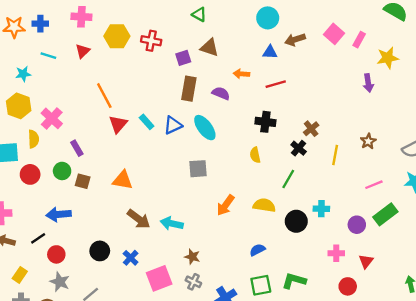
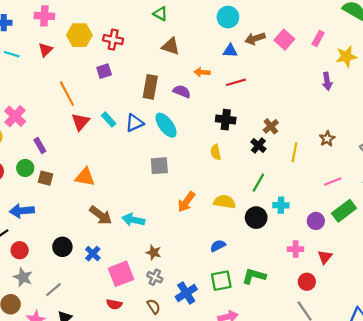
pink square: (334, 34) -> (284, 40), moved
purple square: (183, 58) -> (104, 71), moved
green line: (288, 179) -> (258, 183), moved

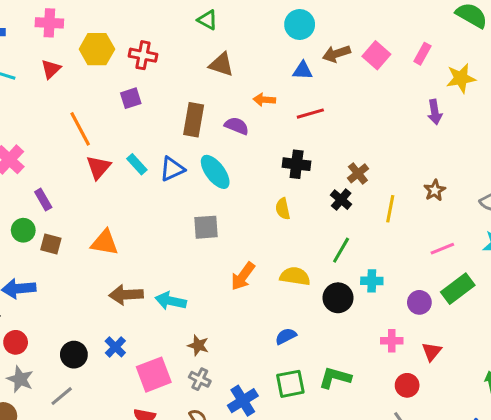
brown arrow: (101, 215) -> (126, 295), turned 140
black circle: (62, 247) -> (74, 355), moved

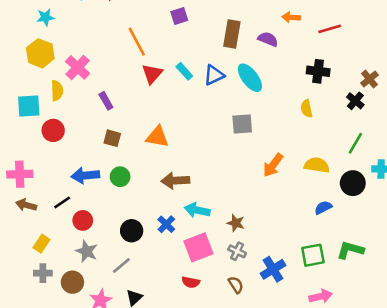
green circle: (23, 230) -> (120, 177), moved
cyan arrow: (171, 301) -> (197, 210), moved
blue semicircle: (286, 336) -> (323, 208), moved

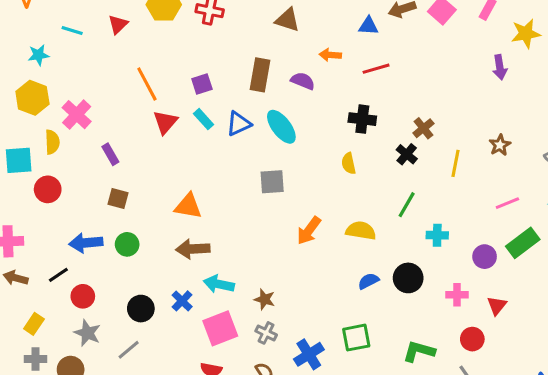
purple square: (179, 16) -> (202, 84), moved
orange triangle: (157, 137) -> (188, 206), moved
black circle: (353, 183) -> (408, 278), moved
green L-shape: (350, 250) -> (419, 351), moved

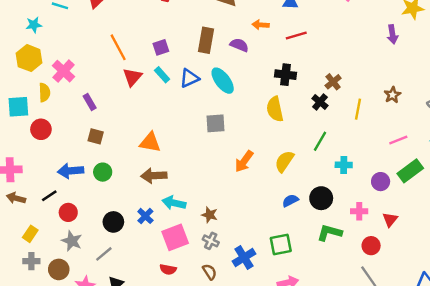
yellow semicircle: (349, 163) -> (275, 109), size x1.5
yellow semicircle: (361, 231) -> (284, 161), turned -65
green L-shape: (419, 351) -> (329, 233), moved

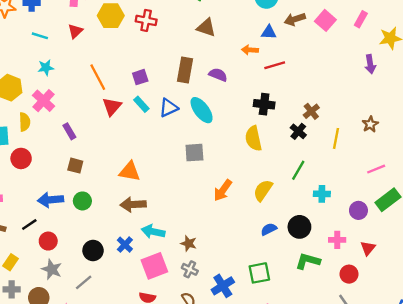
cyan star: (34, 25) -> (46, 68), moved
orange arrow: (261, 25) -> (250, 50), moved

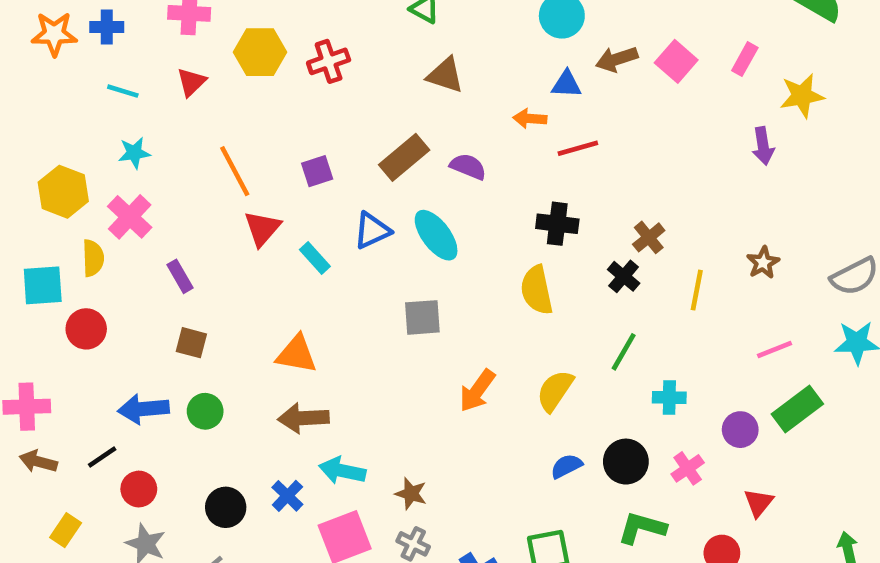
red cross: (146, 20) -> (329, 61), turned -30
brown rectangle: (185, 70) -> (404, 157), turned 40
cyan rectangle: (141, 104) -> (315, 258), moved
pink cross: (337, 240) -> (688, 468), moved, turned -35

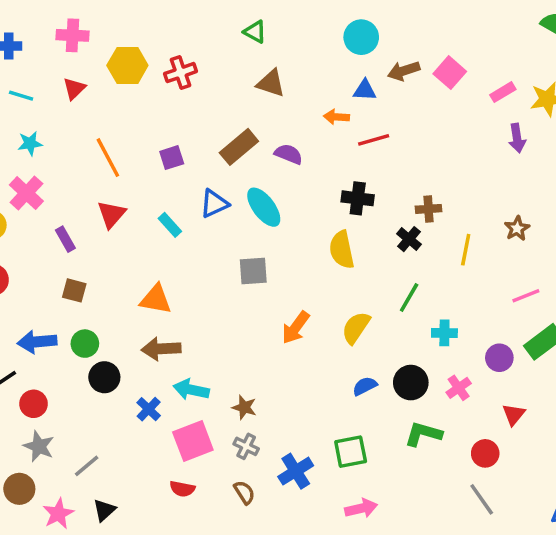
pink rectangle: (745, 59) -> (503, 92), moved, turned 30
red triangle: (262, 228) -> (111, 214), moved
brown cross: (649, 237) -> (429, 209), turned 35
black circle: (226, 507) -> (104, 377), moved

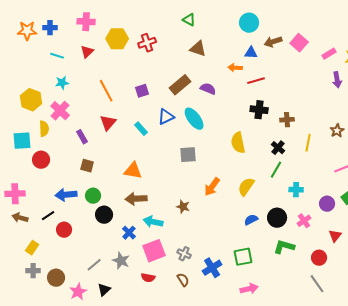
black cross: (358, 198) -> (259, 110), moved
black cross: (409, 239) -> (278, 148), moved
brown star: (244, 407) -> (183, 207), moved
gray star: (39, 446) -> (121, 261), moved

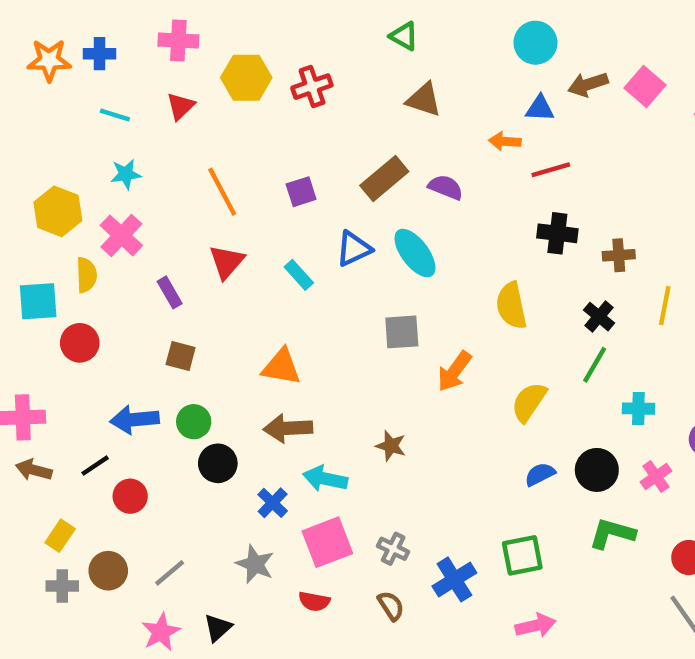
orange arrow: (212, 187) -> (454, 371), moved
gray line: (94, 265) -> (170, 573), moved
brown circle: (56, 278) -> (108, 571), moved

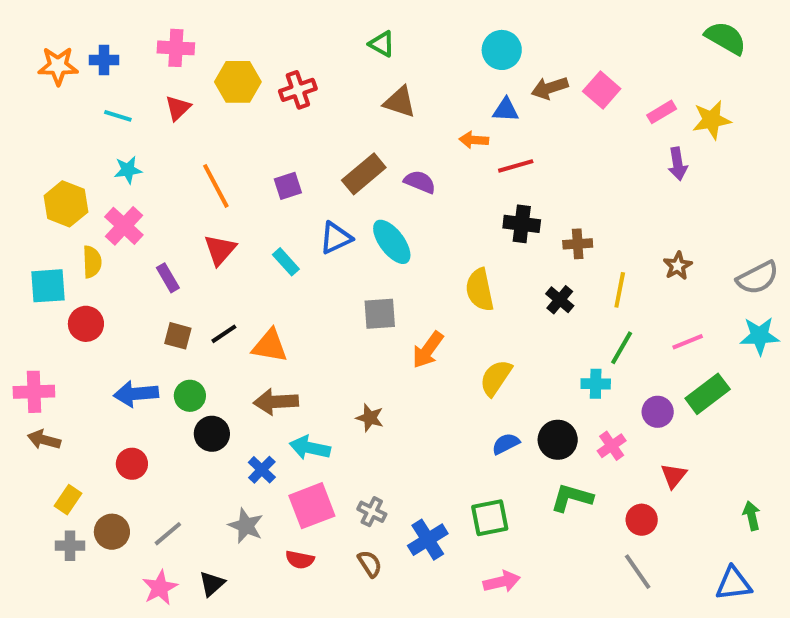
green line: (595, 365) -> (622, 348), moved
black line: (95, 466) -> (224, 334), moved

